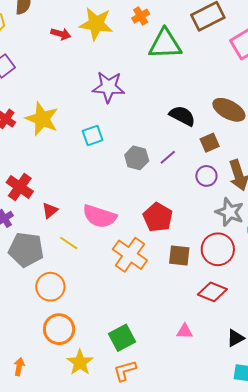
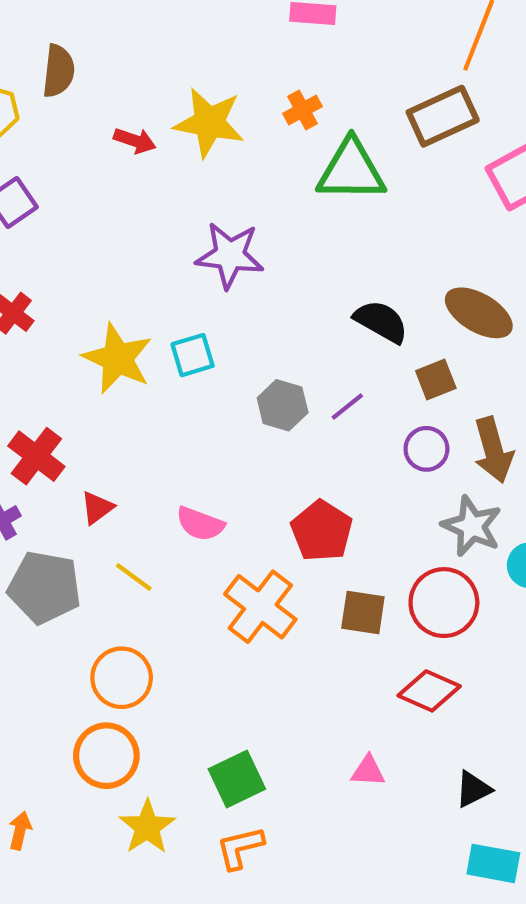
yellow star: (42, 119) -> (118, 358), moved
pink semicircle: (100, 216) -> (200, 524), size x0.7
orange circle: (50, 287) -> (122, 678), moved

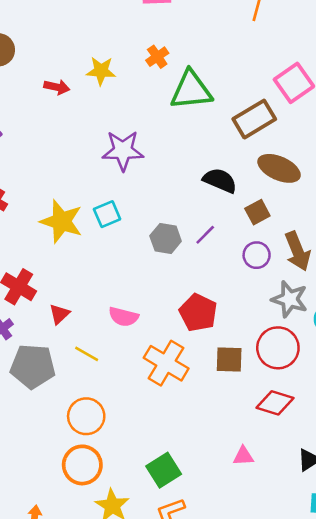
brown rectangle: (443, 116) -> (254, 119), moved
yellow star: (209, 123) -> (101, 71), size x0.7

